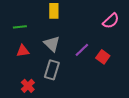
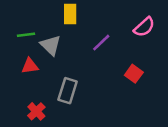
gray triangle: (52, 44) -> (51, 45), moved
purple line: (82, 50) -> (101, 43), moved

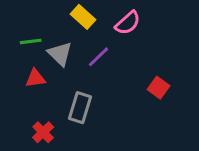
yellow rectangle: (70, 14) -> (83, 17), turned -48
pink semicircle: (144, 27) -> (128, 23), moved
purple line: (101, 43) -> (98, 57), moved

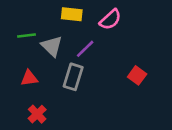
yellow rectangle: (83, 17) -> (72, 14), turned -36
red triangle: (35, 78) -> (29, 78), moved
gray rectangle: (80, 108) -> (73, 77), moved

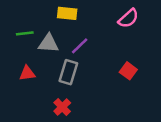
pink semicircle: (110, 20) -> (128, 18), moved
gray triangle: (52, 46) -> (48, 43), turned -40
red cross: (37, 114) -> (62, 107), moved

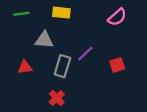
green line: (25, 33) -> (21, 14), moved
purple line: (80, 46) -> (85, 54), moved
red square: (128, 71) -> (117, 65), turned 35

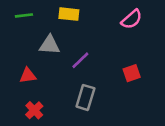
purple line: (85, 54) -> (80, 60), moved
gray rectangle: (62, 66) -> (85, 97), moved
red cross: (57, 98) -> (34, 110), moved

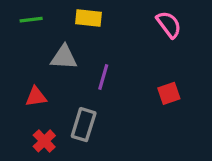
pink semicircle: (132, 19) -> (169, 25), turned -85
purple line: (80, 60) -> (103, 77), turned -30
gray rectangle: (85, 97) -> (84, 125), moved

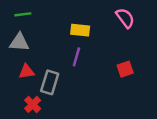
yellow rectangle: (89, 18) -> (80, 30), moved
gray triangle: (64, 57) -> (19, 42), moved
gray rectangle: (84, 125) -> (50, 82), moved

